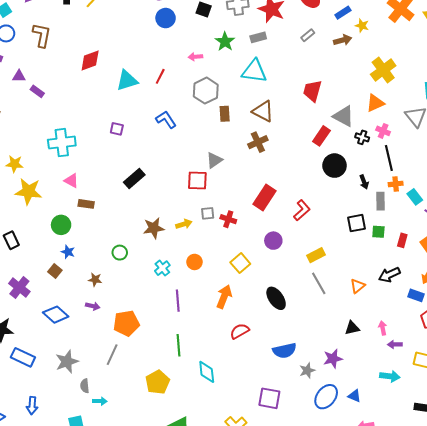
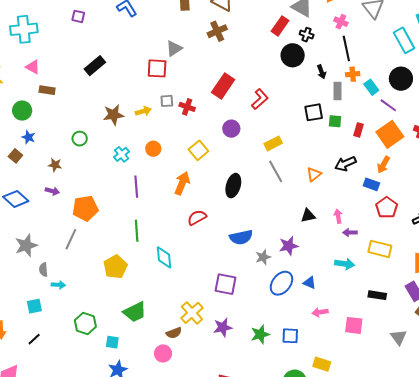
black cross: (362, 137) -> (307, 35), moved
black ellipse: (276, 298) -> (233, 186), turned 50

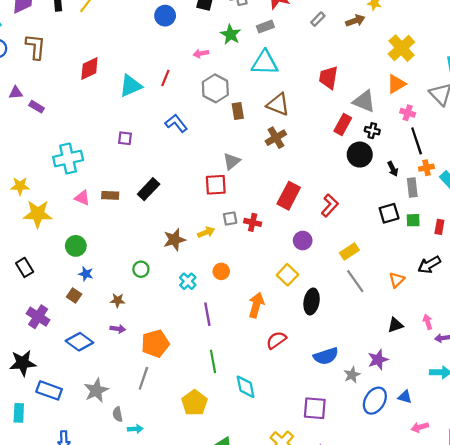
brown rectangle: (47, 90) -> (110, 195), moved
yellow square: (198, 150) -> (287, 275), moved

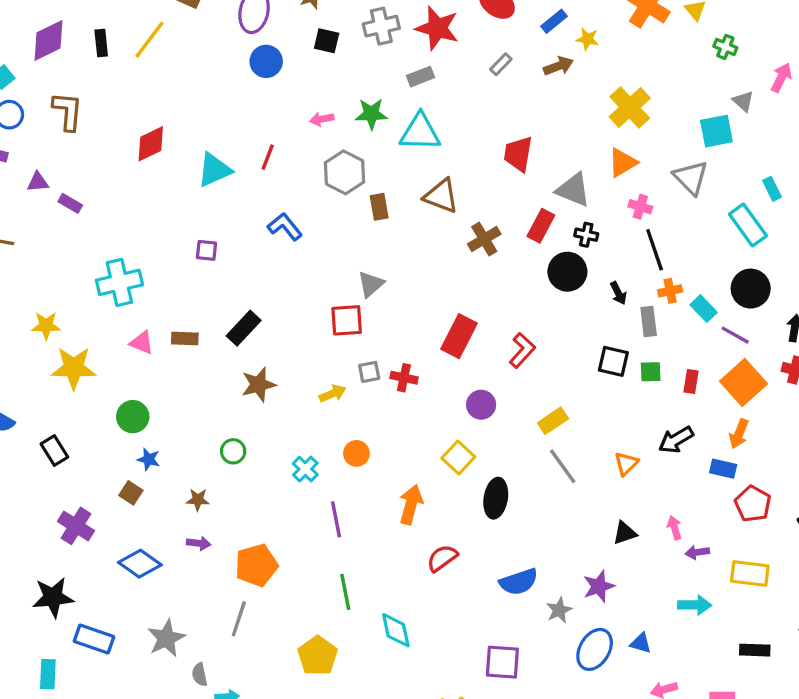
green star: (231, 34) -> (371, 114), moved, turned -30
brown cross: (276, 138) -> (484, 239), moved
black square: (389, 213) -> (613, 361), turned 30
brown star: (174, 240) -> (259, 385), moved

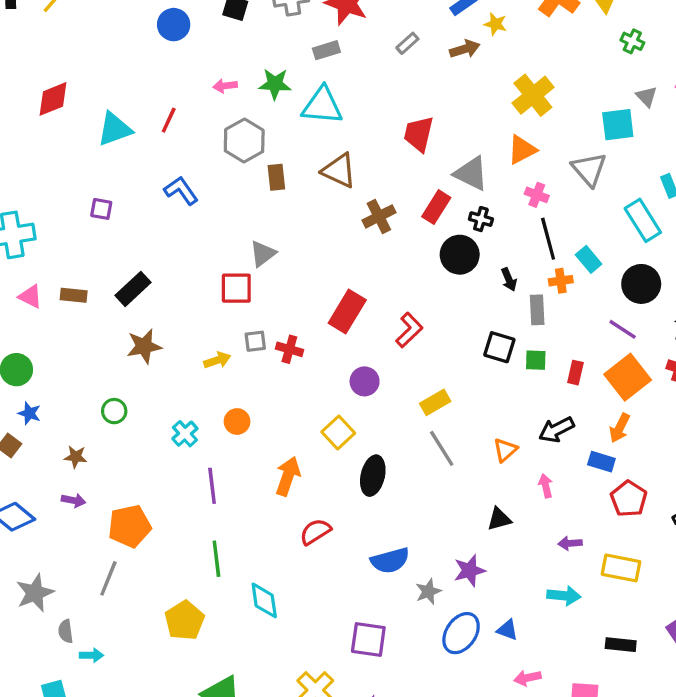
cyan rectangle: (704, 309) -> (589, 259), moved
pink arrow: (674, 528) -> (546, 486), moved

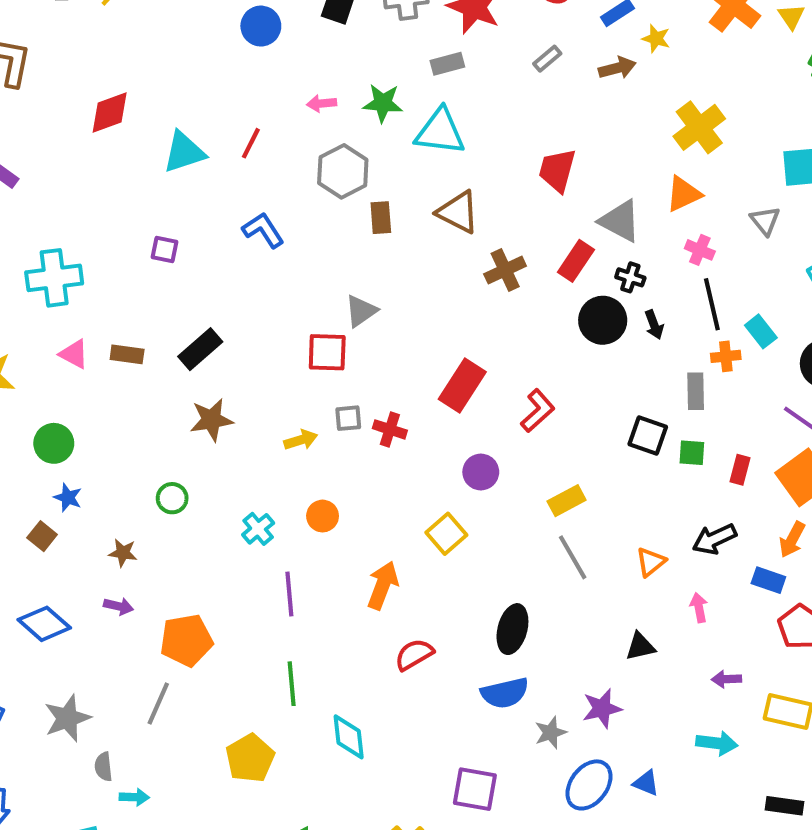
gray triangle: (589, 169) -> (765, 221), size x0.7
black arrow: (509, 279) -> (654, 325), moved
black ellipse: (373, 476) -> (512, 629), moved

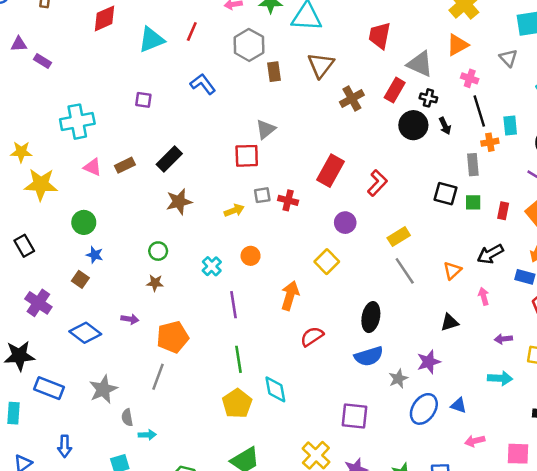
brown triangle: (458, 212) -> (321, 65), turned 44
cyan rectangle: (761, 331) -> (510, 126), turned 36
brown rectangle: (127, 354) -> (125, 165), turned -30
brown star: (123, 553) -> (155, 283), moved
yellow pentagon: (250, 758) -> (237, 403), moved

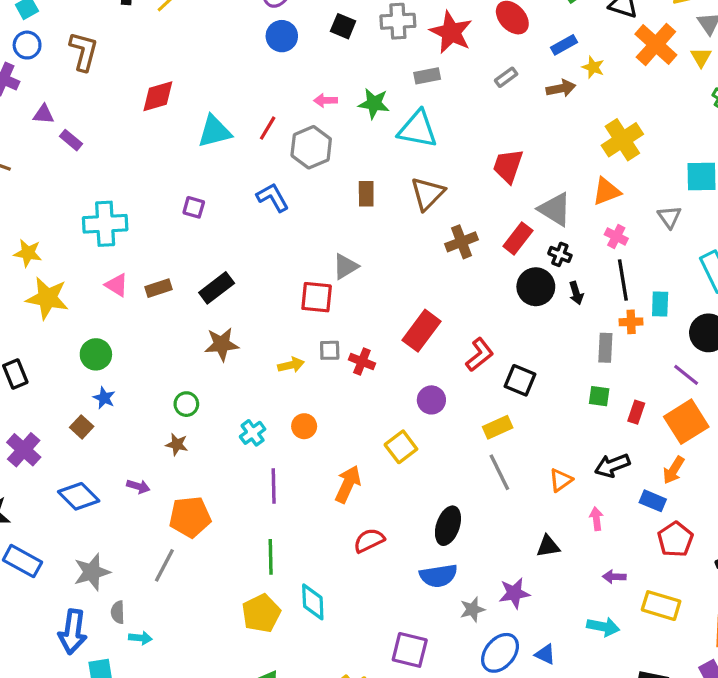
gray hexagon: (249, 45) -> (311, 147), moved
black square: (445, 194) -> (520, 380), moved
blue arrow: (65, 446) -> (73, 632), moved, size x1.5

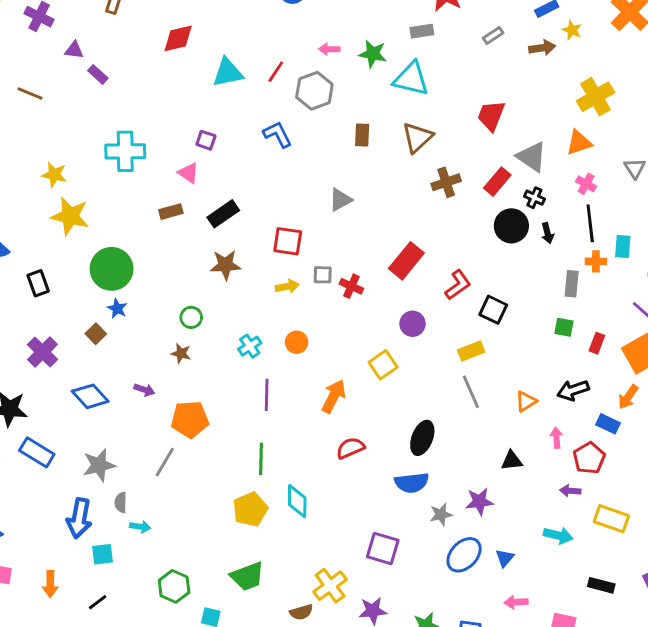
pink triangle: (117, 285) -> (188, 173), moved
red square: (317, 297) -> (288, 241), moved
green circle: (96, 354) -> (112, 269), size x1.5
red pentagon: (675, 539) -> (589, 458), moved
blue triangle: (545, 654) -> (505, 558), turned 42

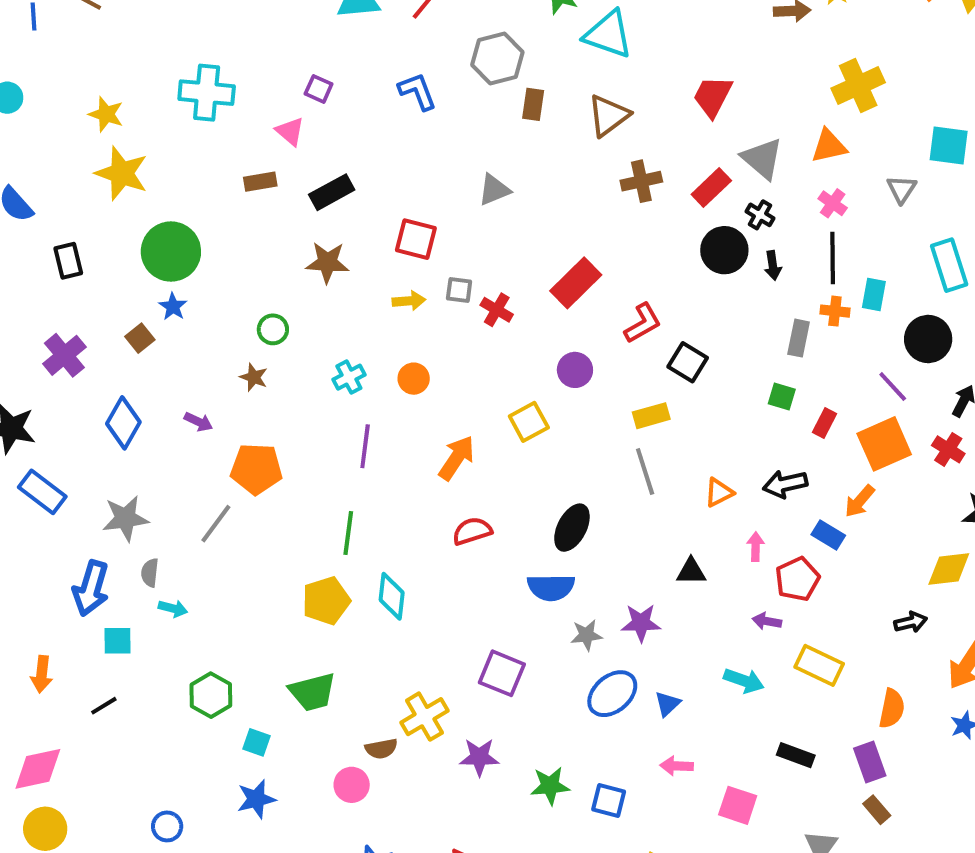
gray hexagon: (314, 91) -> (497, 59), moved
blue diamond: (90, 396) -> (123, 423), turned 66

